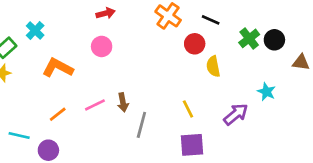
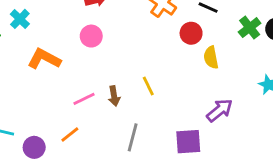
yellow line: (188, 109) -> (148, 86), moved
orange line: (58, 114) -> (70, 135), moved
purple arrow: (236, 114) -> (220, 110), moved
gray line: (141, 125) -> (133, 137), moved

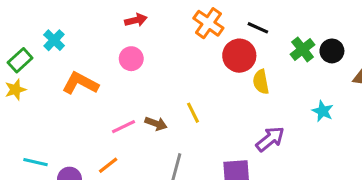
red circle: (191, 33) -> (239, 56), size x1.4
brown arrow: (114, 96) -> (156, 124), turned -60

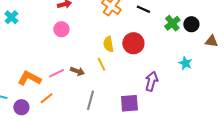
red circle: (239, 56) -> (133, 43), moved
yellow semicircle: (261, 82) -> (108, 44), moved
orange L-shape: (80, 83) -> (29, 78), moved
purple arrow: (270, 139) -> (151, 81), turned -36

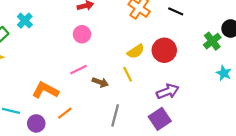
green cross: (172, 23) -> (212, 41), moved
yellow semicircle: (108, 44) -> (136, 51), turned -112
pink line: (56, 73) -> (79, 70), moved
purple arrow: (151, 81) -> (168, 91), moved, turned 54
purple square: (129, 103) -> (160, 119), turned -30

